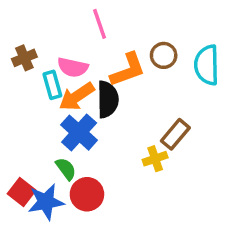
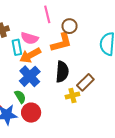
brown circle: (164, 55) -> (70, 26), moved
black semicircle: (108, 99) -> (62, 72), moved

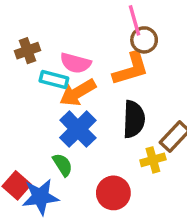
pink line: (47, 14) -> (134, 20), moved
cyan rectangle: (17, 47) -> (54, 79), turned -63
red circle: (31, 113) -> (113, 193), moved

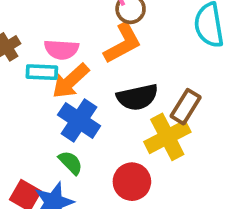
black semicircle: (134, 119) -> (137, 97), turned 87
yellow cross: (153, 160) -> (167, 137), size x1.6

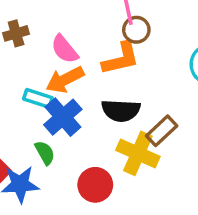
pink semicircle: (61, 49) -> (65, 49), turned 32
cyan rectangle: (42, 72) -> (38, 98), moved
yellow cross: (167, 137) -> (138, 153), turned 36

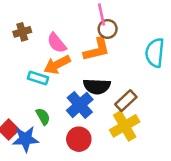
blue cross: (63, 117) -> (80, 105), moved
yellow cross: (138, 153) -> (125, 126), moved, turned 36

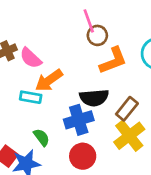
pink semicircle: (57, 43) -> (31, 58), moved
orange L-shape: (97, 49) -> (113, 61), moved
blue cross: (80, 105) -> (79, 120), turned 32

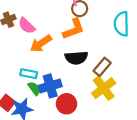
orange L-shape: (113, 61) -> (74, 29), moved
cyan rectangle: (31, 97) -> (29, 74), moved
blue cross: (79, 120) -> (50, 86), moved

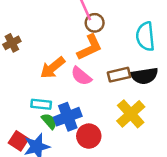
pink semicircle: (27, 26) -> (81, 76), moved
black semicircle: (76, 58) -> (144, 76), moved
brown rectangle: (102, 67) -> (119, 75), moved, turned 42

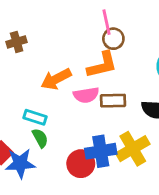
brown rectangle: (119, 75) -> (113, 101), moved
pink semicircle: (81, 76) -> (86, 95), turned -60
blue cross: (68, 117) -> (101, 151), moved

